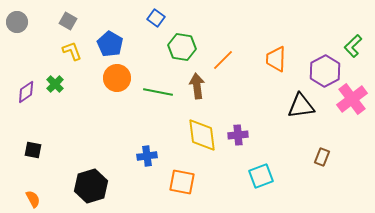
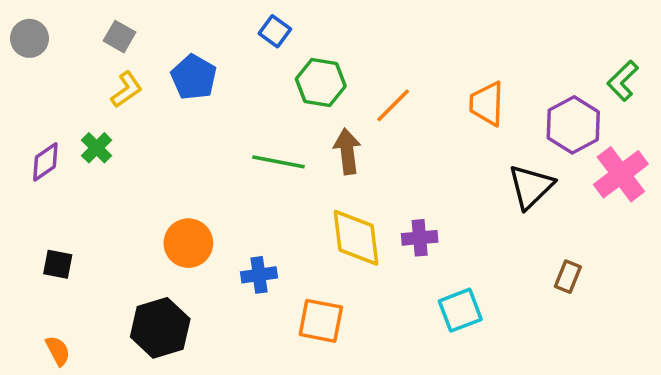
yellow L-shape: (72, 51) -> (127, 90), turned 75
orange circle: (117, 78) -> (188, 243), moved
black triangle: (301, 106) -> (531, 187), turned -36

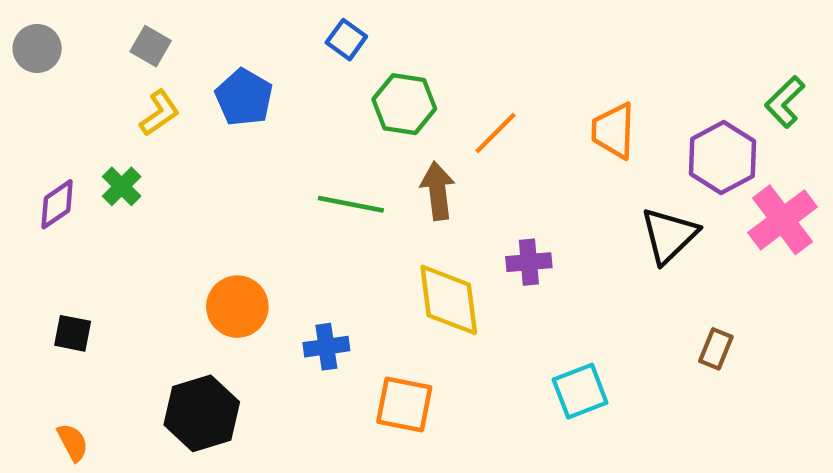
purple cross: (420, 238) -> (529, 262), moved

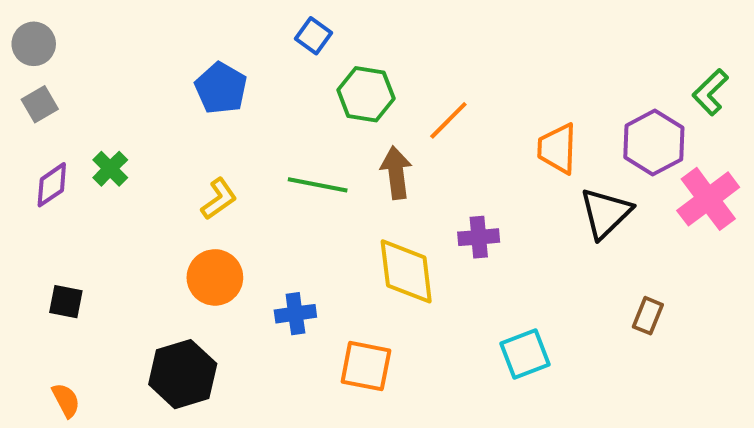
gray square: (151, 46) -> (40, 104), moved, turned 30
yellow L-shape: (159, 113) -> (219, 199), moved
orange trapezoid: (613, 131) -> (557, 149), moved

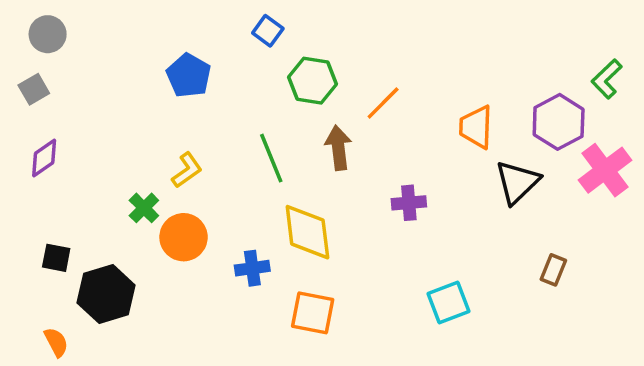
gray circle: (34, 44) -> (48, 34), moved
green cross: (110, 169) -> (144, 208), moved
green line: (318, 185) -> (271, 158), turned 57
yellow diamond: (406, 271) -> (307, 232), moved
black hexagon: (183, 374) -> (106, 294), moved

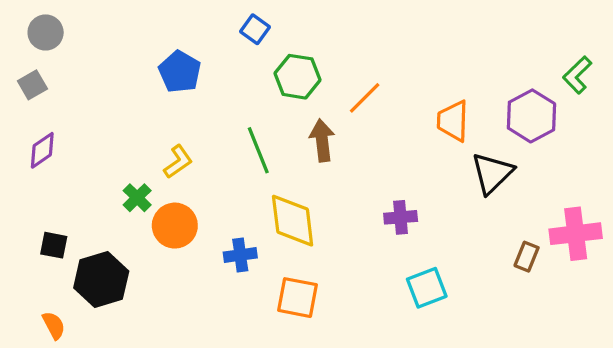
pink cross: (605, 170) -> (576, 234), moved, turned 30
purple cross: (409, 203) -> (401, 217), moved

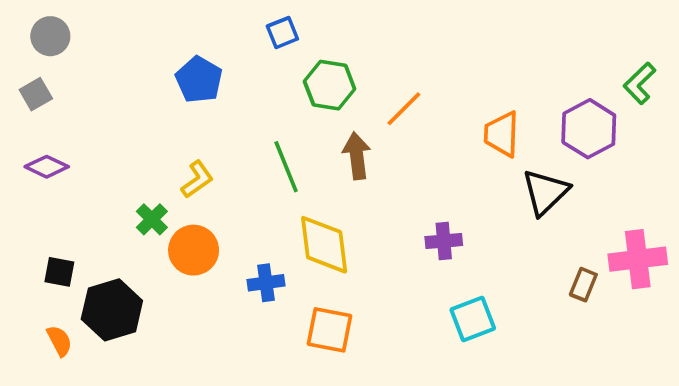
blue square: (255, 29) -> (282, 33), turned 32
purple diamond: (42, 150) -> (47, 167), turned 60
orange semicircle: (54, 325) -> (59, 341), moved

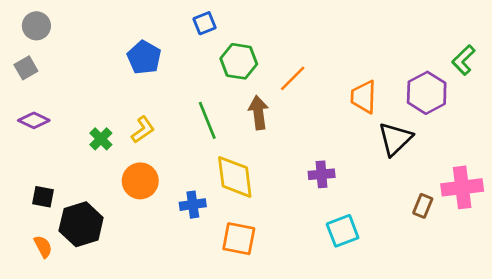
green cross: (152, 219) -> (101, 139), moved

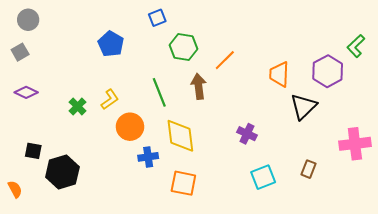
purple cross: (322, 174) -> (247, 134), turned 30
orange circle: (140, 181) -> (130, 127), moved
brown rectangle: (423, 206) -> (309, 169), moved
orange semicircle: (43, 247) -> (15, 189), moved

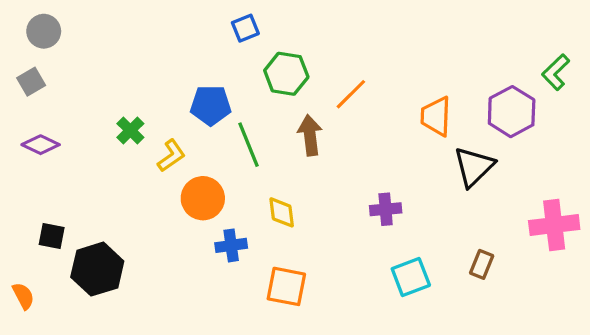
blue pentagon: (111, 44) -> (211, 105), moved, turned -30
green cross: (78, 106) -> (130, 130), moved
purple cross: (247, 134) -> (386, 209), turned -30
yellow diamond: (180, 136) -> (282, 212), size x0.6

